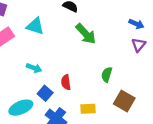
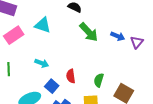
blue arrow: (136, 24) -> (118, 36), moved
green semicircle: (107, 75) -> (99, 80), moved

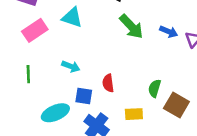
green semicircle: (99, 80) -> (155, 88), moved
blue square: (52, 86) -> (84, 96), turned -32

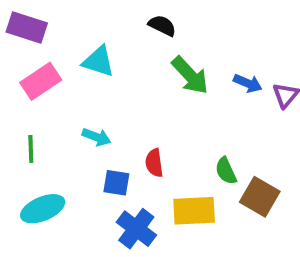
green semicircle: (155, 88) -> (226, 171), turned -42
cyan ellipse: (55, 113) -> (43, 209), moved
yellow rectangle: (134, 114) -> (194, 211), size x1.5

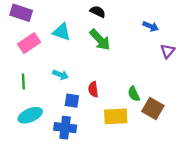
green arrow: (190, 75) -> (100, 40), moved
blue arrow: (248, 83) -> (151, 26), moved
blue cross: (136, 229) -> (65, 128), moved, turned -30

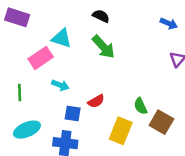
blue arrow: (151, 26) -> (169, 23), moved
pink rectangle: (29, 43) -> (41, 58), moved
red semicircle: (93, 89) -> (96, 101), turned -112
yellow rectangle: (116, 116) -> (121, 131), turned -65

